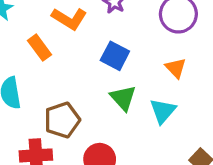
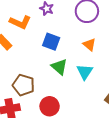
brown pentagon: (62, 120) -> (24, 85), turned -30

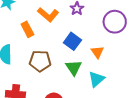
orange triangle: (89, 44) -> (97, 52), moved
brown pentagon: (24, 85) -> (40, 61), moved, turned -30

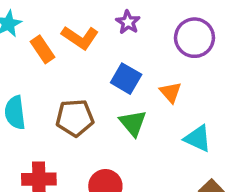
orange rectangle: (27, 29) -> (42, 49), moved
cyan triangle: (97, 79) -> (198, 138), moved, turned -48

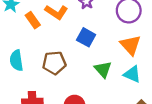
orange triangle: (170, 92) -> (130, 45), moved, size x1.5
green triangle: (133, 123) -> (103, 69), moved

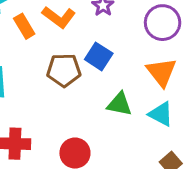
brown pentagon: (54, 63) -> (64, 70), moved
green triangle: (103, 69) -> (119, 104), turned -42

